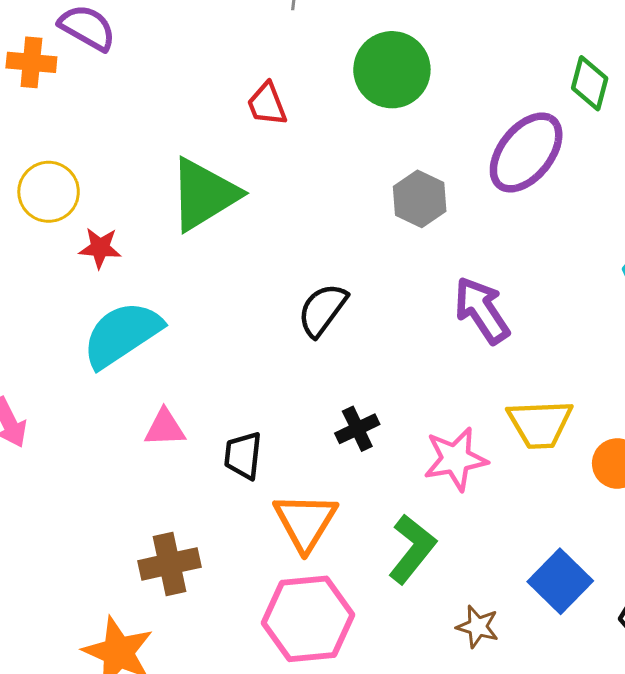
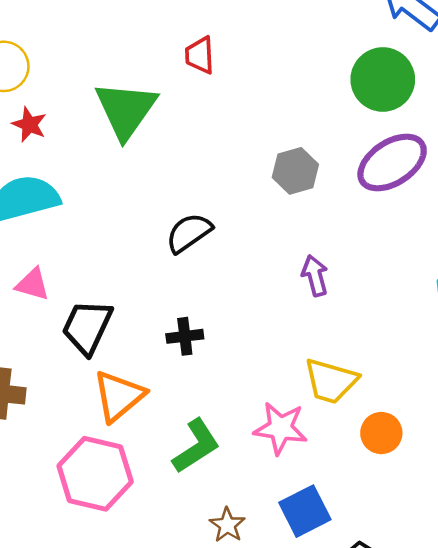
green circle: (392, 70) -> (383, 79), moved
green triangle: (204, 194) -> (126, 110), turned -42
purple arrow: (482, 310) -> (315, 276), size x0.7
black trapezoid: (243, 455) -> (87, 327), size x1.4
pink star: (456, 459) -> (281, 428), moved

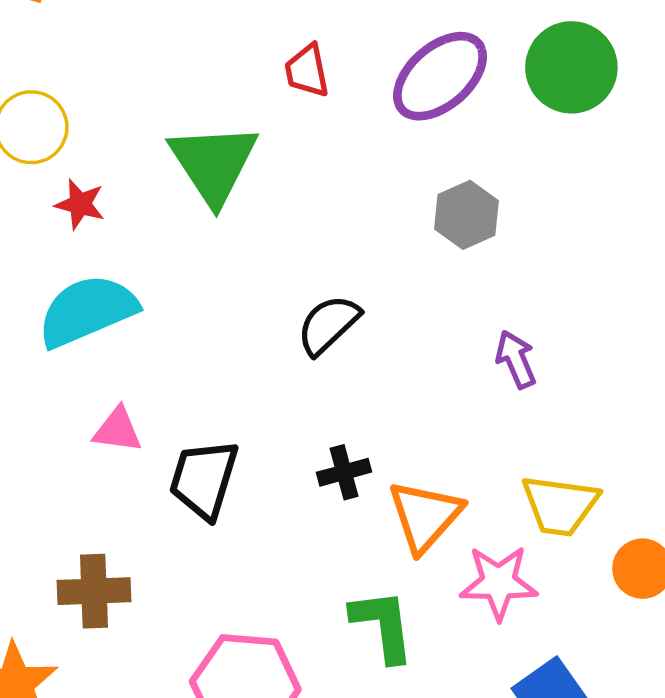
purple ellipse: (392, 163) -> (440, 76), moved
orange triangle: (119, 396) -> (425, 516), moved
green L-shape: (196, 446) -> (383, 625), turned -56

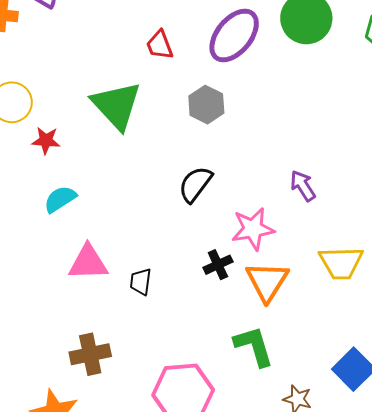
gray hexagon: (466, 215) -> (206, 105), moved
cyan semicircle: (87, 311) -> (60, 199), size x0.6
pink triangle: (118, 430) -> (88, 263), size x1.4
black trapezoid: (204, 479) -> (141, 282), size x0.6
pink star: (499, 583) -> (253, 229), moved

